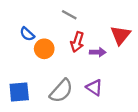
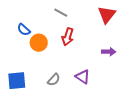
red triangle: (120, 35) -> (107, 15), moved
purple arrow: (98, 52) -> (109, 52), moved
gray semicircle: (61, 91) -> (54, 80), size x0.6

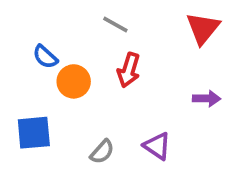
blue square: (17, 81) -> (34, 133), moved

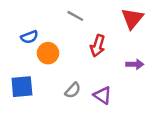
blue semicircle: (45, 57) -> (29, 37), turned -63
red arrow: (129, 70) -> (98, 46), moved
gray semicircle: (102, 152) -> (73, 90), moved

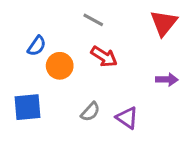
blue semicircle: (29, 37) -> (37, 46), turned -35
red arrow: (98, 46) -> (104, 57), moved, turned -75

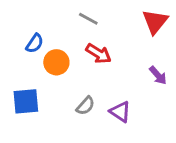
purple arrow: (167, 80) -> (158, 75), turned 48

